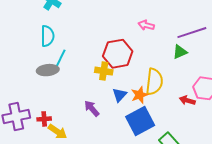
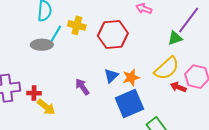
purple line: (192, 33) -> (189, 20), turned -40
yellow cross: (104, 71) -> (77, 25), moved
yellow semicircle: (154, 82) -> (167, 68), moved, turned 36

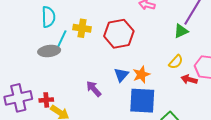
yellow semicircle: (167, 68) -> (176, 62), size x0.6
blue square: (129, 103) -> (142, 101), turned 32

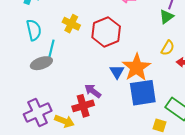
yellow cross: (82, 28) -> (71, 24), moved, turned 30
orange star: (141, 75) -> (136, 67), size x1.6
purple cross: (18, 98) -> (38, 113), moved
red cross: (46, 100) -> (83, 106), moved, size x1.5

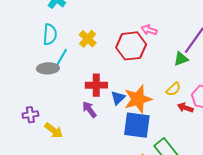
red hexagon: (106, 32) -> (131, 46), moved
red cross: (83, 106) -> (96, 85), moved
purple cross: (38, 113) -> (30, 115), size x0.6

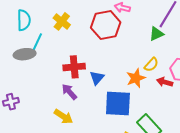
orange star: (138, 99) -> (136, 78), moved, size x0.7
yellow arrow: (54, 130) -> (63, 117), moved

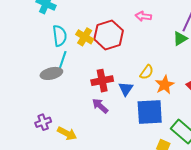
cyan semicircle: (24, 20) -> (60, 36), moved
red hexagon: (106, 25) -> (109, 35), moved
yellow semicircle: (151, 65) -> (147, 72), moved
yellow arrow: (63, 117) -> (67, 133), moved

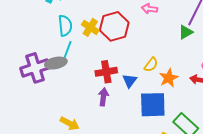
purple arrow: (100, 106) -> (103, 97), turned 54
purple cross: (43, 122) -> (35, 68), moved, size x1.8

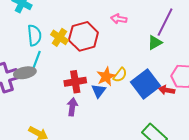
orange star: (169, 78) -> (106, 77), moved
blue square: (153, 105) -> (145, 84), moved, turned -36

